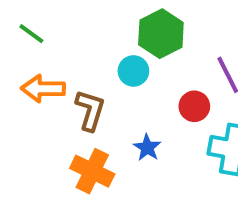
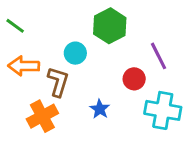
cyan circle: (133, 71) -> (75, 53), moved
orange cross: (92, 171) -> (42, 116), moved, turned 36

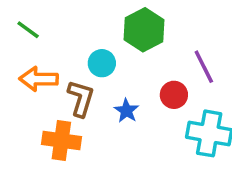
blue star: (100, 109) -> (126, 111), moved
orange cross: (42, 116) -> (61, 141), turned 36

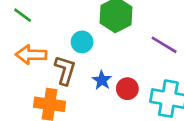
purple line: (204, 67) -> (164, 45), turned -32
red circle: (174, 95) -> (127, 89), moved

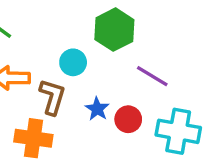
purple line: (164, 45) -> (152, 76), moved

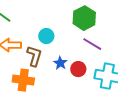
green hexagon: (114, 30) -> (84, 18), moved

